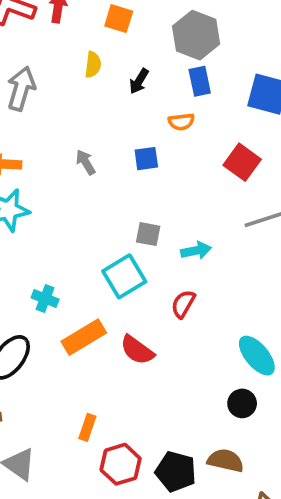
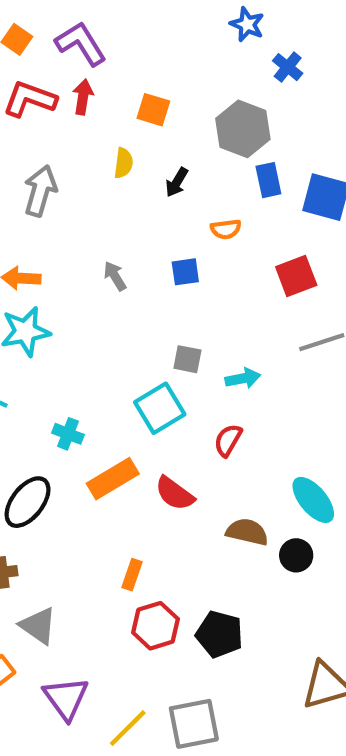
blue rectangle: (200, 81) -> (268, 180), moved
red square: (242, 162) -> (296, 276), turned 33
orange rectangle: (87, 427) -> (132, 575), moved
brown semicircle: (226, 461) -> (247, 532), moved

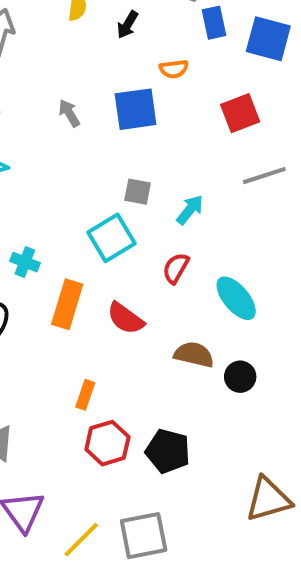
blue square: (185, 272) -> (136, 109), size x1.6
cyan arrow: (243, 378) -> (190, 210), turned -40
orange rectangle: (113, 479) -> (67, 304), turned -42
cyan ellipse: (313, 500) -> (236, 298), moved

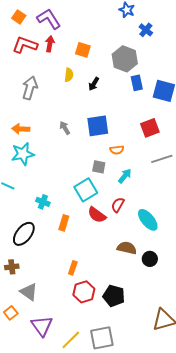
orange semicircle: (174, 69) -> (117, 150), moved
orange rectangle: (67, 304) -> (64, 223), size x0.7
red semicircle: (126, 318) -> (97, 215), moved

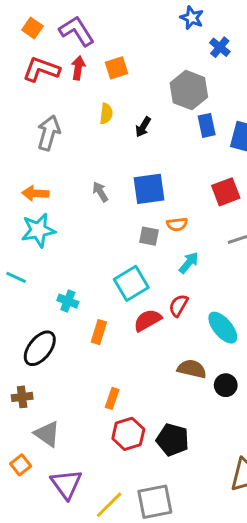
orange square: (83, 50) -> (117, 68), moved, turned -35
gray square: (99, 167) -> (149, 236), moved
red semicircle: (97, 215) -> (148, 320), turned 114

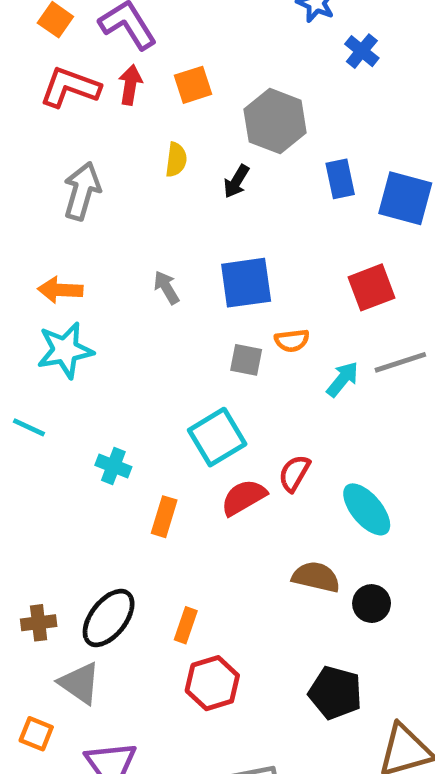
gray hexagon: (189, 90) -> (275, 121), moved
cyan arrow: (189, 263) -> (343, 379), moved
black ellipse: (40, 348) -> (109, 618), moved
black pentagon: (173, 440) -> (335, 693), moved
orange square: (21, 465) -> (36, 734), turned -30

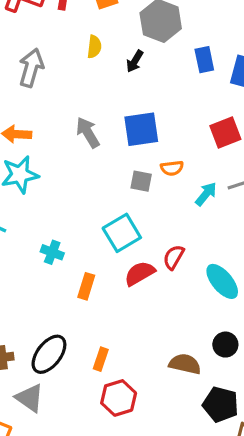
gray arrow: (166, 287) -> (88, 133), size x1.4
brown semicircle: (316, 577) -> (185, 364), moved
black pentagon: (335, 693) -> (221, 404), moved

